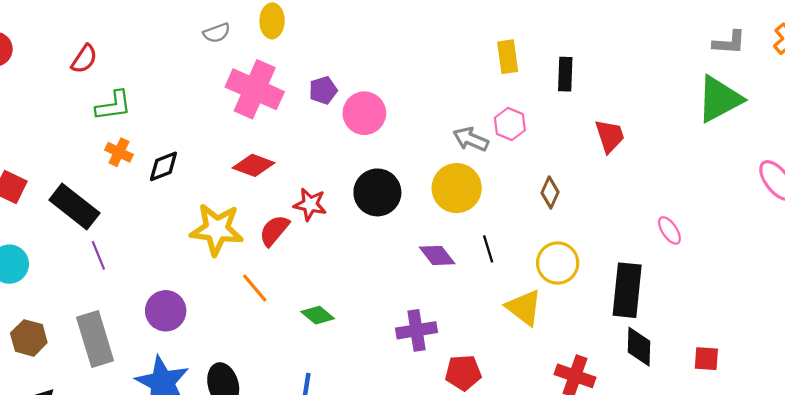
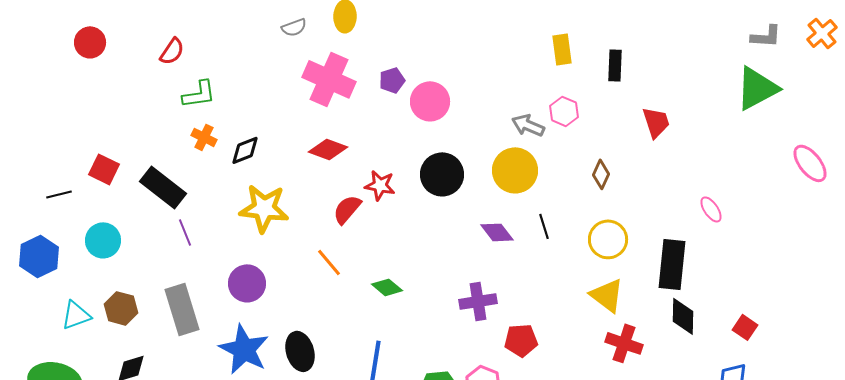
yellow star: (217, 229) -> (264, 208), moved
yellow triangle: (524, 308) -> (607, 295), moved
red square: (706, 359) -> (745, 327), turned 30

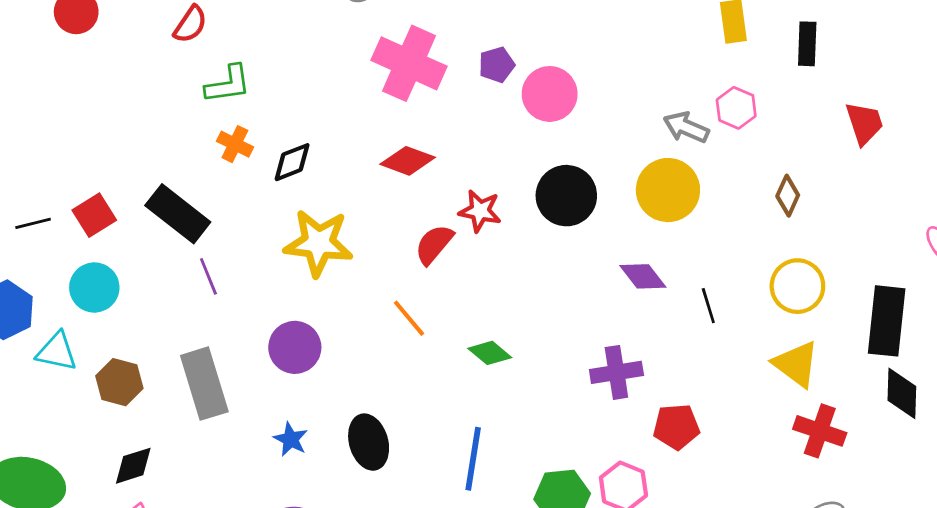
red square: (104, 169) -> (94, 215), moved, turned 32
black line: (544, 226) -> (708, 306), moved
cyan triangle: (76, 315) -> (57, 352), moved, turned 32
blue star: (244, 349) -> (291, 439), size x0.5

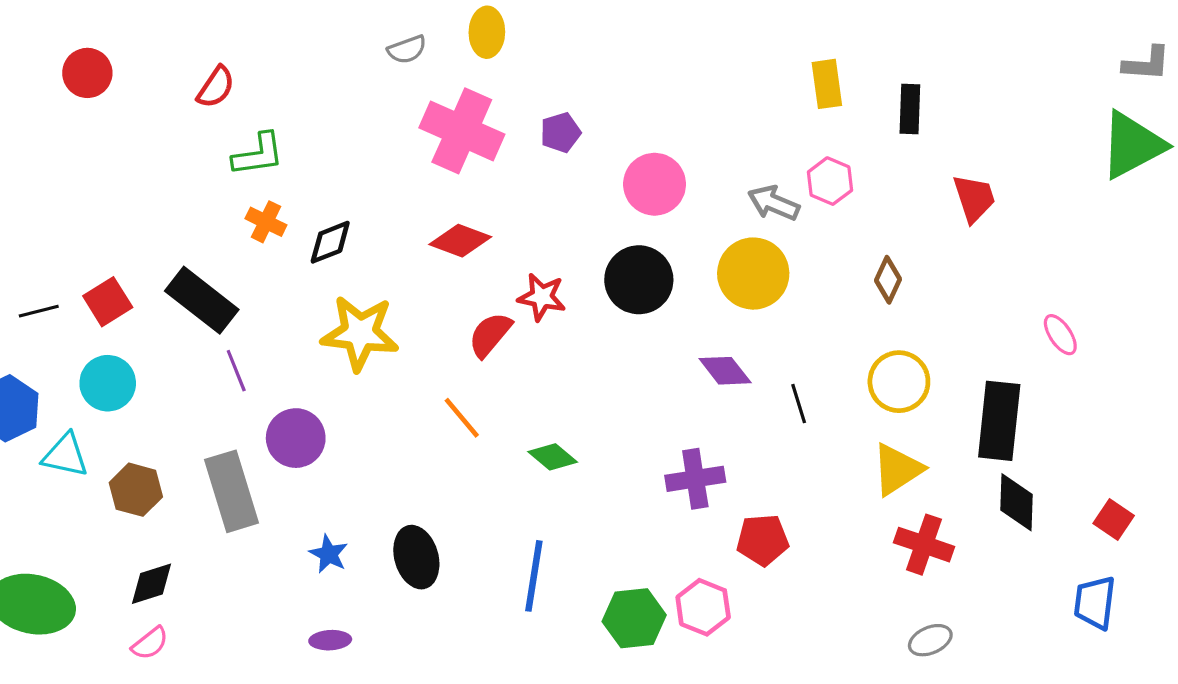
pink circle: (550, 94) -> (655, 184), moved
purple circle: (295, 347) -> (296, 438), moved
yellow triangle: (796, 364) -> (897, 469), turned 50

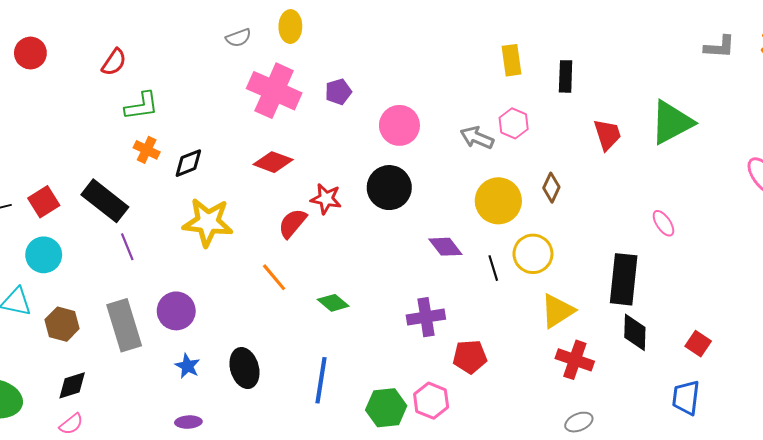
green triangle: (1132, 145) -> (672, 122), moved
yellow circle: (753, 274) -> (498, 201), moved
yellow circle: (899, 382) -> (533, 254), moved
purple circle: (296, 438) -> (176, 311), moved

